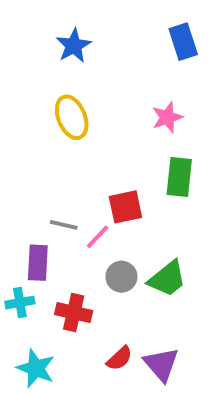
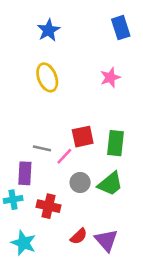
green rectangle: (179, 177) -> (115, 143), moved

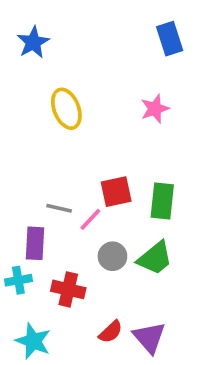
blue star: (49, 30) -> (33, 42), moved

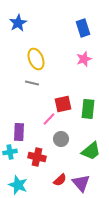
blue rectangle: (170, 39) -> (83, 28), moved
gray line: (59, 208) -> (32, 83), moved
green trapezoid: (155, 258) -> (91, 151), moved

